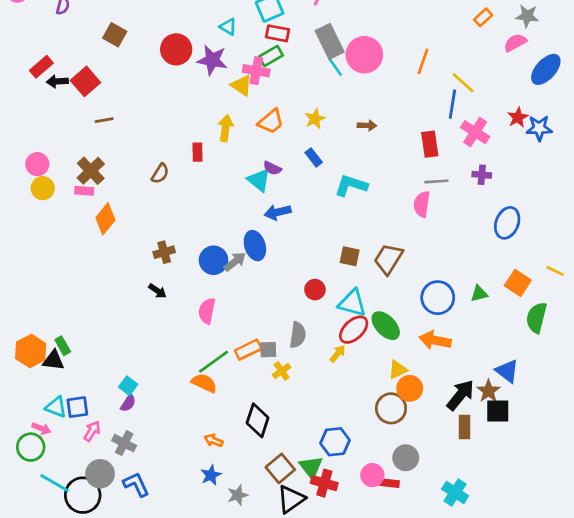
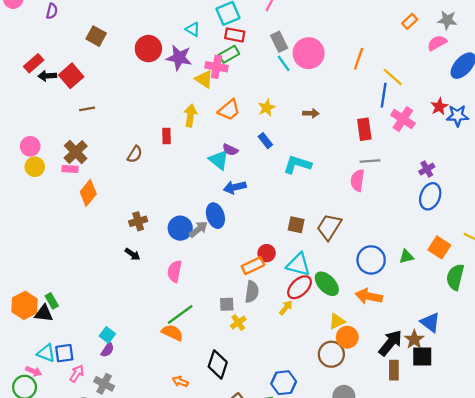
gray rectangle: (330, 41) -> (279, 42), size x0.7
purple cross: (482, 175) -> (427, 169), moved, turned -35
orange rectangle: (248, 350) -> (253, 266), moved

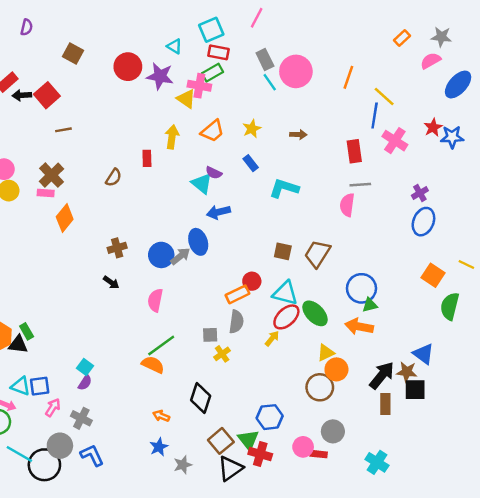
green triangle: (406, 257) -> (370, 305), moved
brown star: (414, 339) -> (407, 372), turned -30

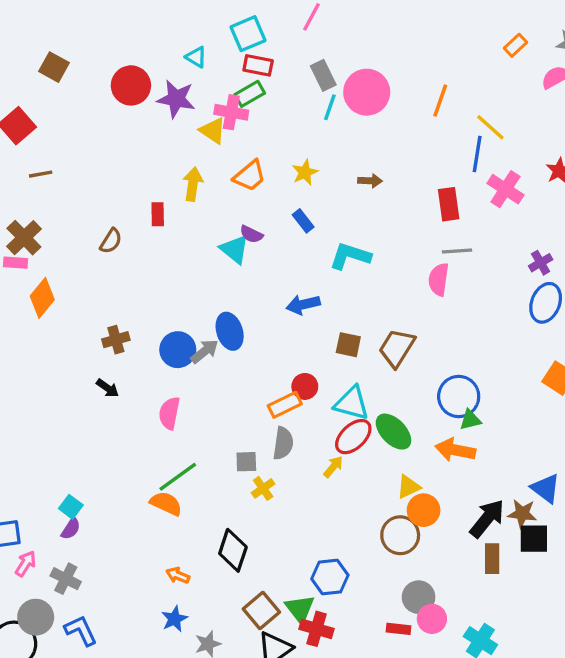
cyan line: (270, 82) -> (330, 107), turned 54
blue arrow: (218, 212) -> (303, 305), moved
pink circle: (303, 447) -> (432, 619), moved

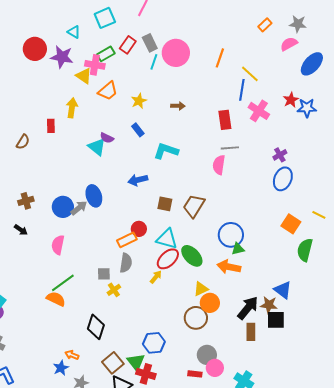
red rectangle: (258, 65) -> (128, 45), moved, turned -66
orange trapezoid: (250, 176) -> (108, 91), moved
orange arrow: (178, 575) -> (72, 355), moved

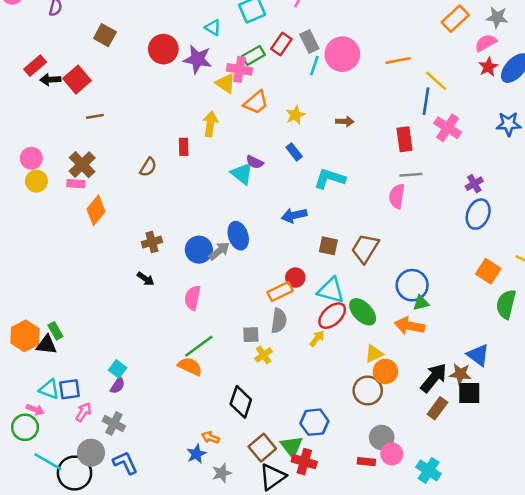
orange rectangle: (265, 25) -> (455, 19), size x1.5
orange line: (220, 58) -> (398, 61), turned 60
red star: (291, 100) -> (488, 67), moved
brown rectangle: (251, 332) -> (437, 408), turned 36

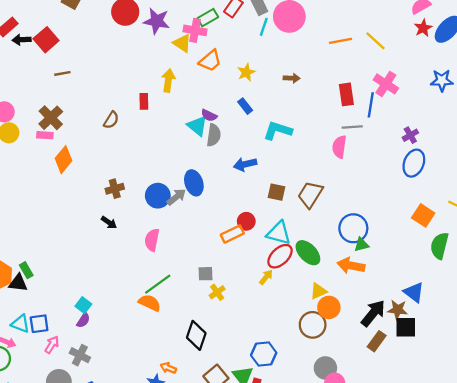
orange line: (398, 61) -> (341, 41), moved
blue line: (426, 101) -> (371, 105), moved
gray semicircle: (279, 321) -> (214, 135), moved

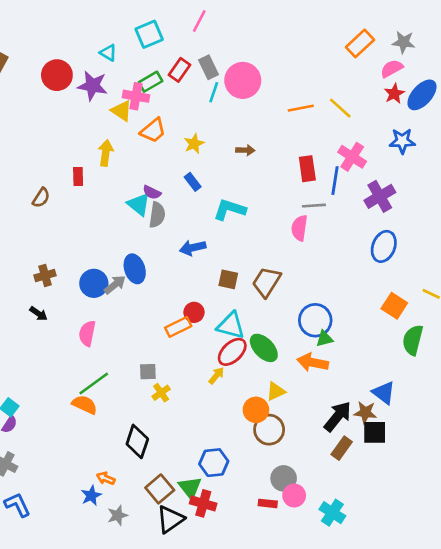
blue star: (442, 80) -> (402, 141), moved
purple cross: (410, 135) -> (380, 196), moved, size x1.6
orange circle: (329, 307) -> (256, 410), moved

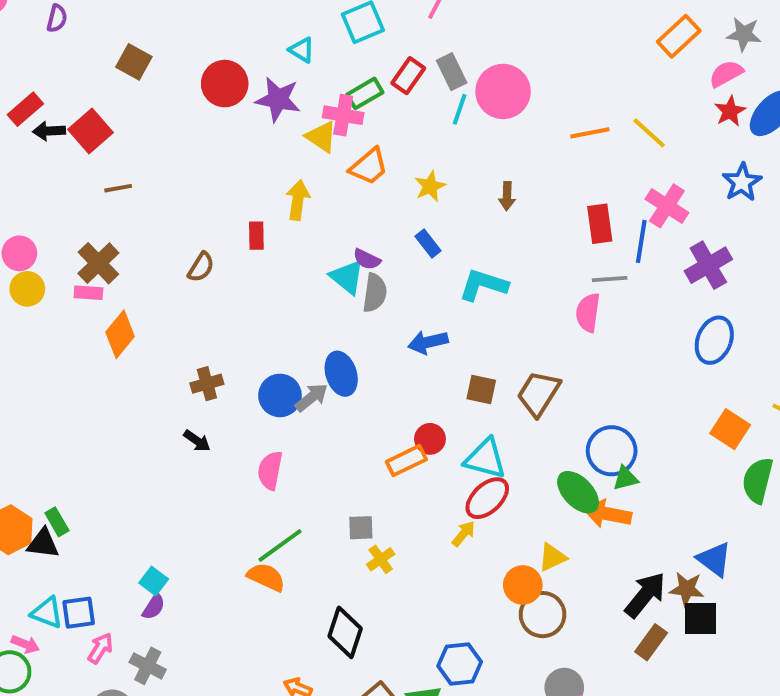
blue star: (402, 141) -> (742, 182), turned -30
brown arrow: (245, 150) -> (507, 196), turned 90
green ellipse: (264, 348) -> (578, 492), moved

